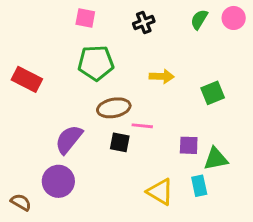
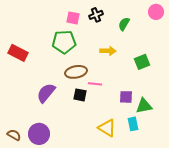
pink square: (85, 18) -> (73, 18), moved
green semicircle: (199, 19) -> (124, 24), moved
purple circle: (58, 181) -> (39, 134), moved

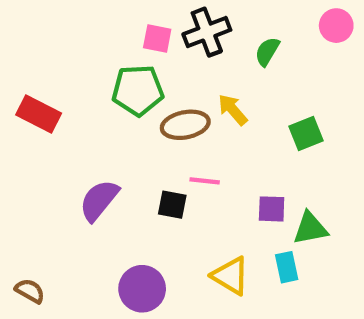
black cross: (96, 15) -> (207, 32), size x1.5
yellow arrow: (108, 51) -> (233, 110), turned -133
brown ellipse: (76, 72) -> (185, 125), moved
purple circle: (39, 134) -> (142, 289), moved

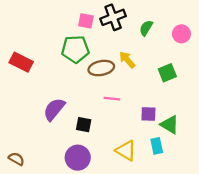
pink circle: (336, 26) -> (181, 34), moved
black square: (172, 205) -> (84, 125), moved
green triangle: (310, 228) -> (170, 125), turned 42

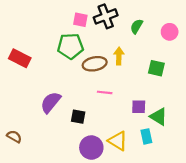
yellow arrow: (127, 60) -> (119, 56), turned 42
green square: (167, 73) -> (156, 68), turned 35
purple circle: (78, 158) -> (91, 148), moved
brown semicircle: (16, 159) -> (14, 136), moved

